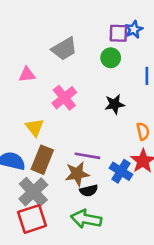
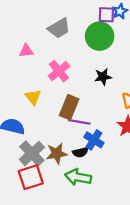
green circle: (111, 58) -> (100, 36), size x1.6
brown rectangle: (42, 160) -> (69, 107), moved
blue cross: (121, 171) -> (94, 140), moved
brown star: (77, 174) -> (57, 153), moved

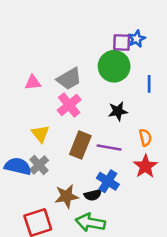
gray trapezoid: (59, 28) -> (69, 79), moved
purple line: (79, 122) -> (109, 148), moved
gray cross: (32, 153) -> (39, 165), moved, size x0.7

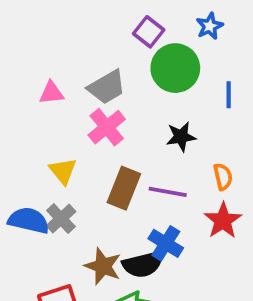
purple square: (122, 42) -> (149, 32), moved, turned 36
black semicircle: (93, 195) -> (143, 264), size x1.5
brown star: (67, 196) -> (103, 266), turned 30

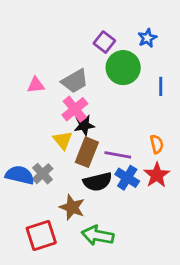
black star: (181, 137) -> (84, 125), moved
yellow triangle: (63, 171) -> (63, 140), moved
blue cross: (166, 243) -> (127, 178), moved
black semicircle: (143, 264) -> (98, 182), moved

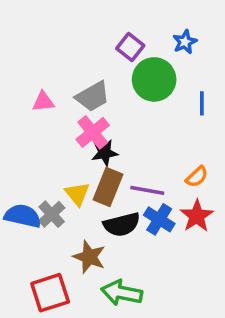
yellow triangle: (63, 140) -> (77, 194), moved
orange semicircle: (157, 144) -> (197, 177), turned 60

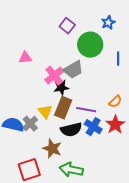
purple square: (130, 47) -> (67, 26), moved
gray trapezoid: (93, 97) -> (73, 70), moved

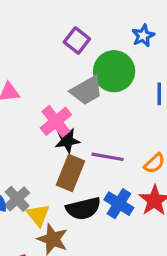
gray trapezoid: (73, 70) -> (87, 91), moved
purple line: (86, 110) -> (108, 157), moved
yellow triangle: (45, 112) -> (38, 215), moved

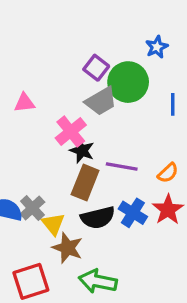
purple square: (77, 41) -> (96, 68), moved
black star: (67, 141) -> (82, 151), turned 30

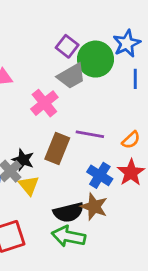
blue star: (157, 47) -> (127, 43), moved, size x1.4
black star: (82, 151) -> (23, 160), moved
black semicircle: (98, 218) -> (69, 212), moved
brown star: (68, 248) -> (94, 207), moved

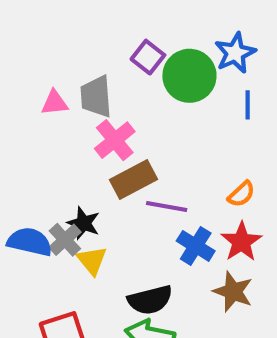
gray trapezoid: (71, 76) -> (96, 97), moved, turned 116
purple line: (90, 134) -> (167, 207), moved
brown rectangle: (57, 148) -> (133, 180), moved, turned 40
brown star: (94, 207) -> (233, 292), moved

